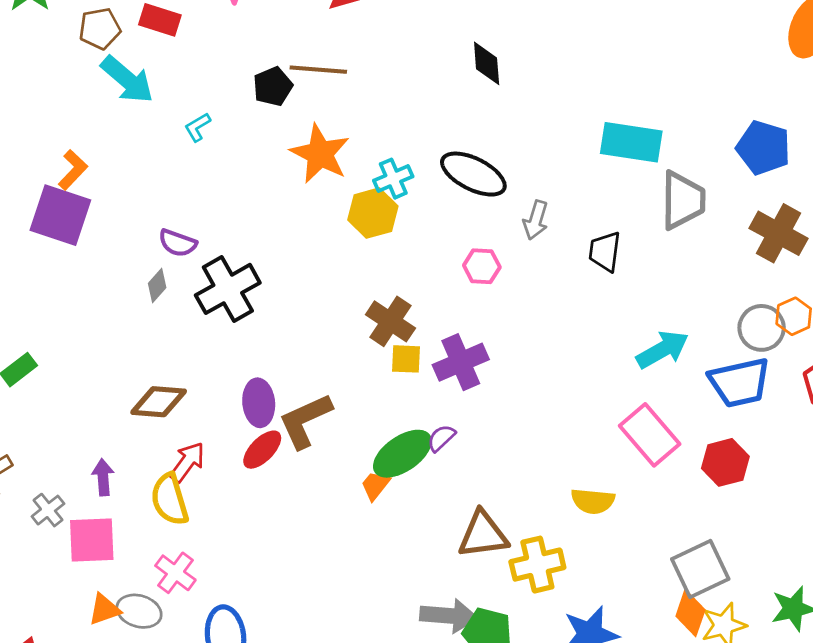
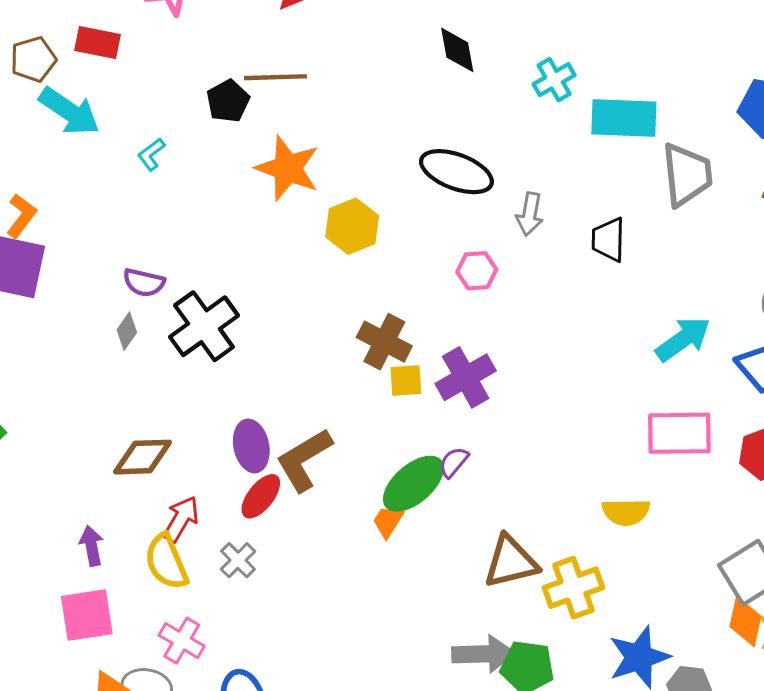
cyan cross: (393, 179) -> (554, 80), moved
pink rectangle: (650, 435) -> (679, 433), turned -44
gray cross: (48, 510) -> (238, 560), moved

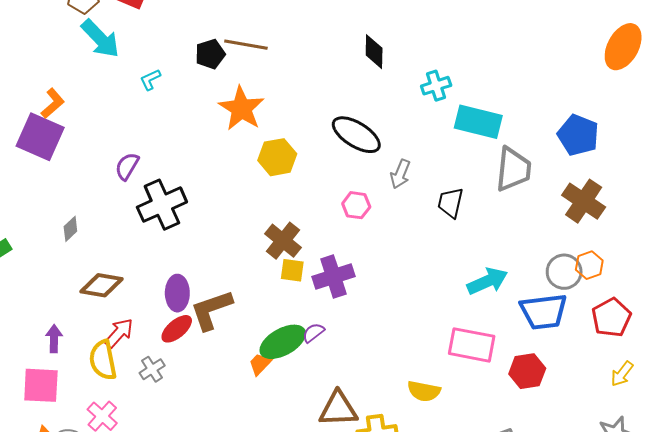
purple semicircle: (144, 283) -> (127, 166), turned 96
gray diamond: (127, 331) -> (70, 229), moved

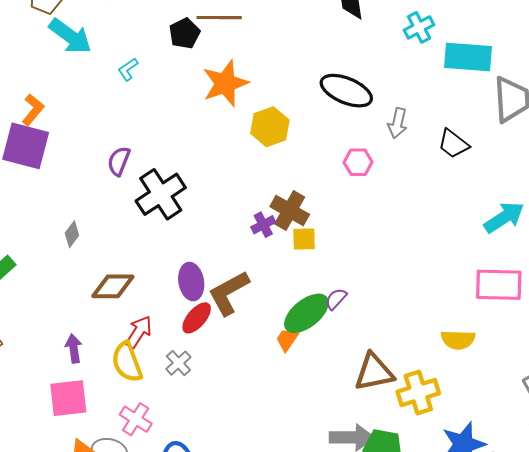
orange star: (241, 108) -> (225, 83), turned 30
black trapezoid: (451, 203) -> (453, 144), turned -56
purple cross: (333, 276) -> (263, 225), moved, size x0.6

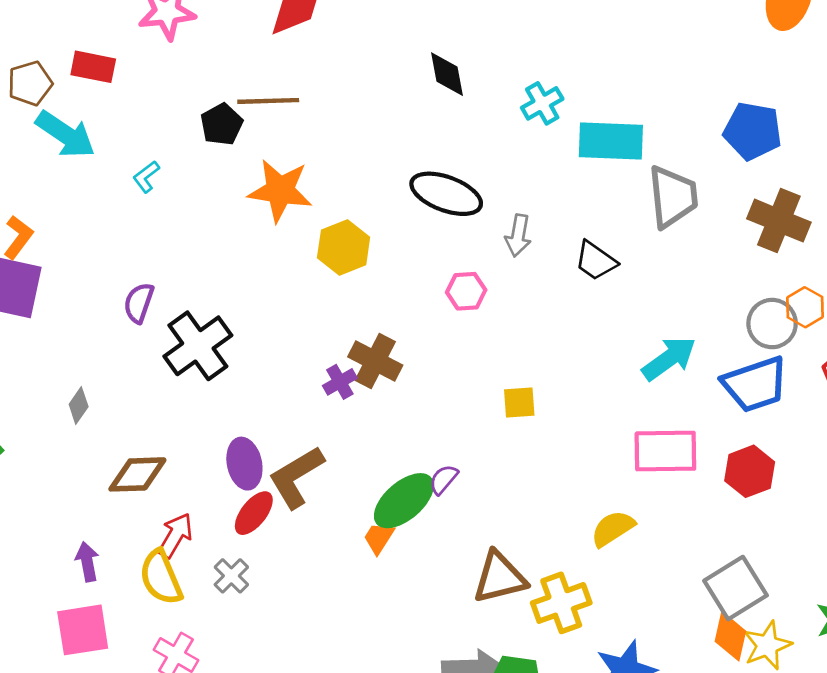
orange star: (225, 83) -> (280, 190), turned 30
yellow square: (304, 239) -> (519, 403), moved
yellow semicircle: (458, 340) -> (613, 528), turned 148

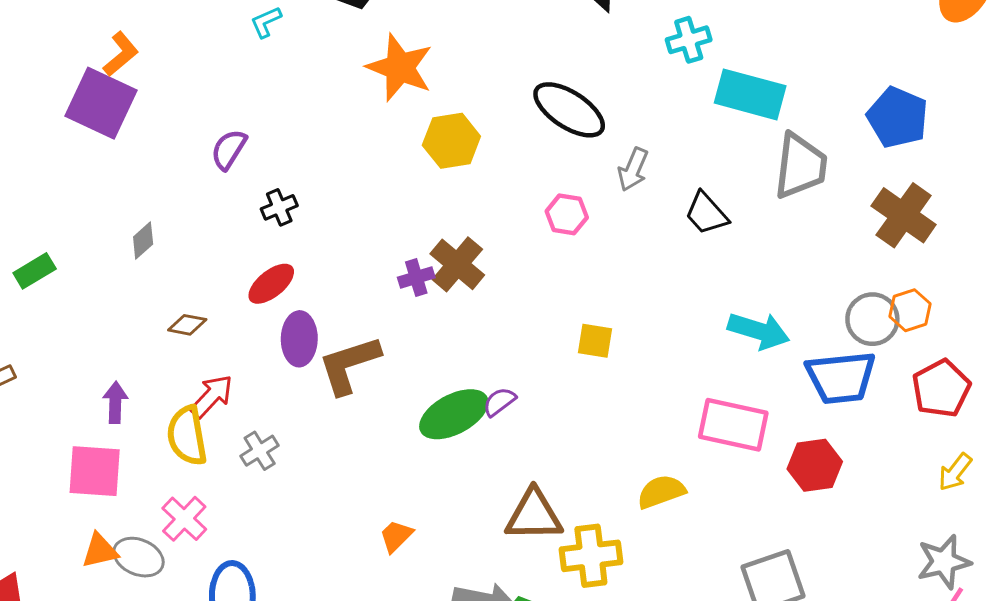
black cross: (198, 346) -> (279, 207), size x0.5
cyan arrow: (669, 358) -> (759, 331), turned 40
brown diamond: (137, 474) -> (187, 325), size x0.6
red ellipse: (254, 513) -> (271, 284), moved
orange trapezoid: (379, 538) -> (396, 536), moved

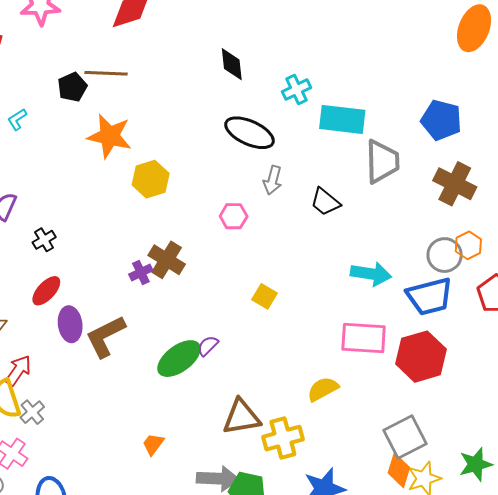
black ellipse: (569, 110) -> (250, 133), moved
yellow square: (595, 341) -> (265, 296), turned 30
gray cross: (260, 451) -> (32, 412), moved
red hexagon: (815, 465) -> (421, 357), size x1.4

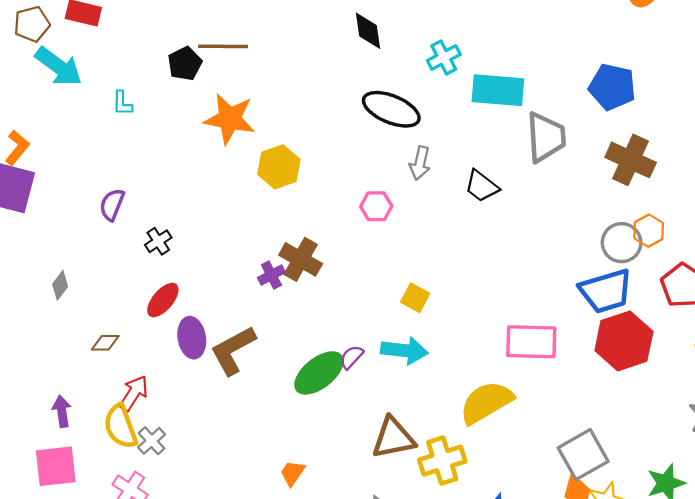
cyan L-shape: (17, 119) -> (122, 103), turned -55
cyan arrow: (371, 274) -> (404, 351), moved
red hexagon: (421, 357) -> (624, 341), moved
yellow semicircle: (323, 389) -> (486, 402), size x1.5

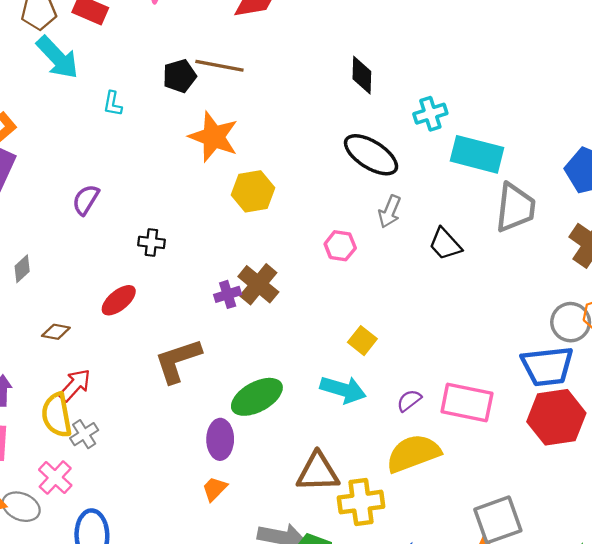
black cross: (158, 241) -> (151, 242), moved, turned 30
purple ellipse: (192, 338) -> (220, 439), moved
purple semicircle: (352, 357) -> (409, 401), moved

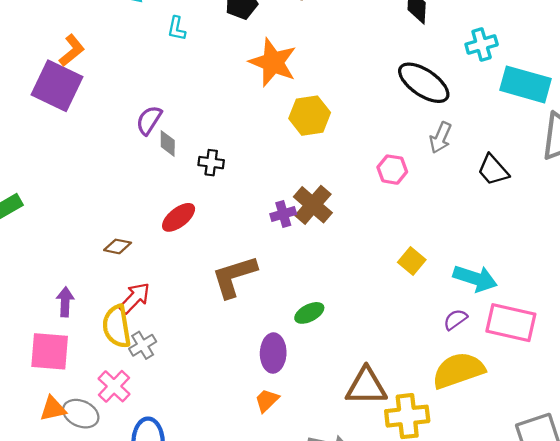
gray diamond: (22, 269) -> (168, 144), moved, turned -48
cyan arrow: (343, 390) -> (475, 278), moved
green ellipse: (257, 397) -> (309, 313), size x0.6

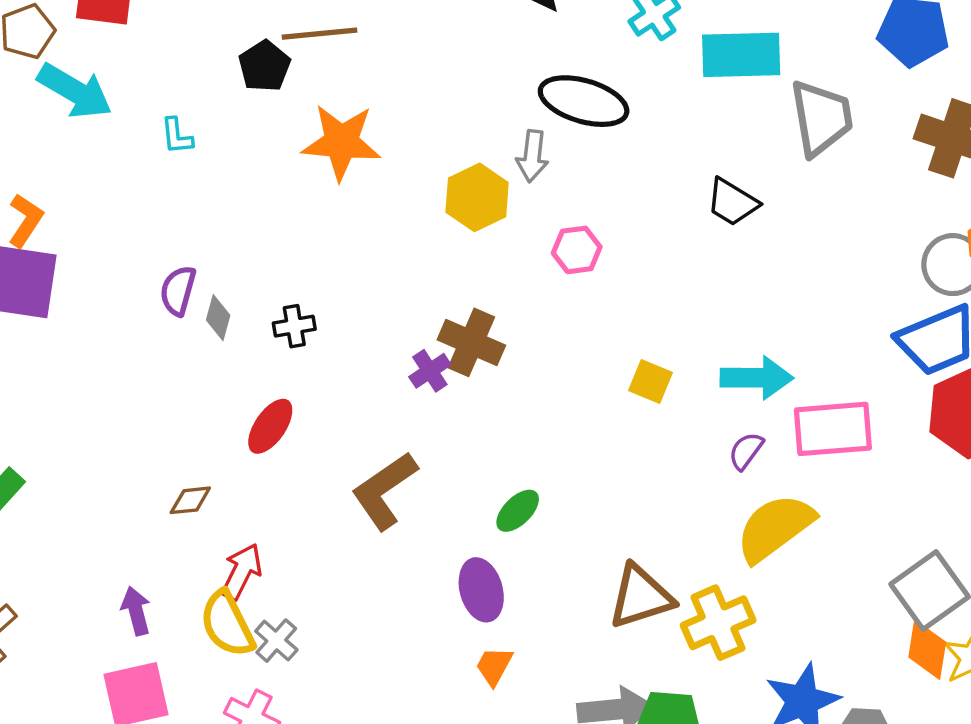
yellow hexagon: (310, 116) -> (477, 197), moved
gray arrow: (440, 138) -> (532, 156), moved
gray diamond: (168, 144) -> (218, 318), turned 32

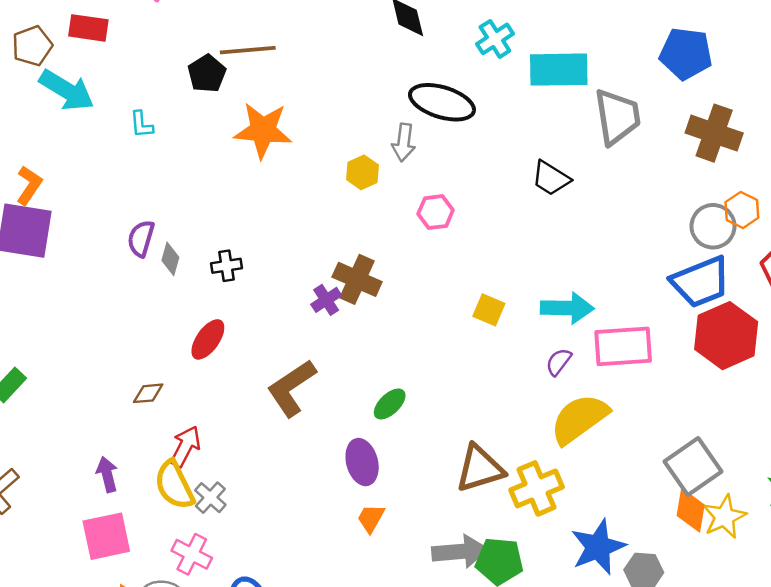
yellow hexagon: (477, 197) -> (363, 172), size x0.7

